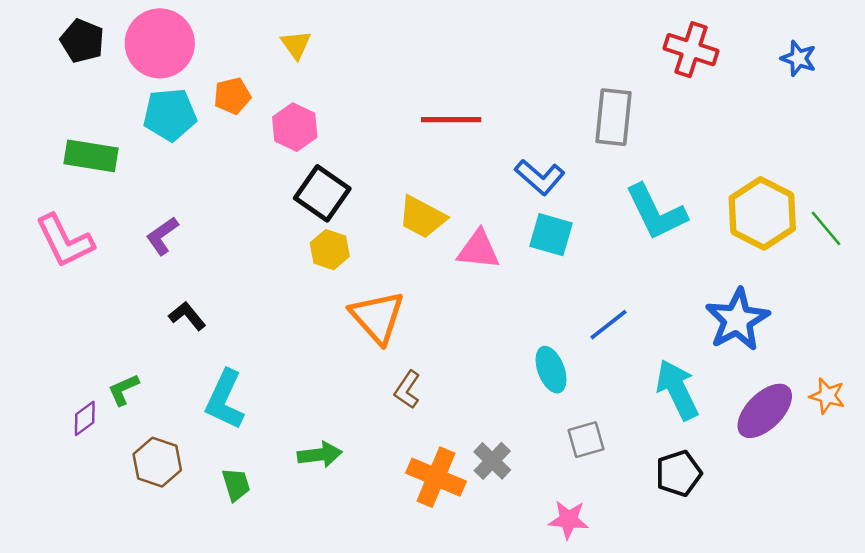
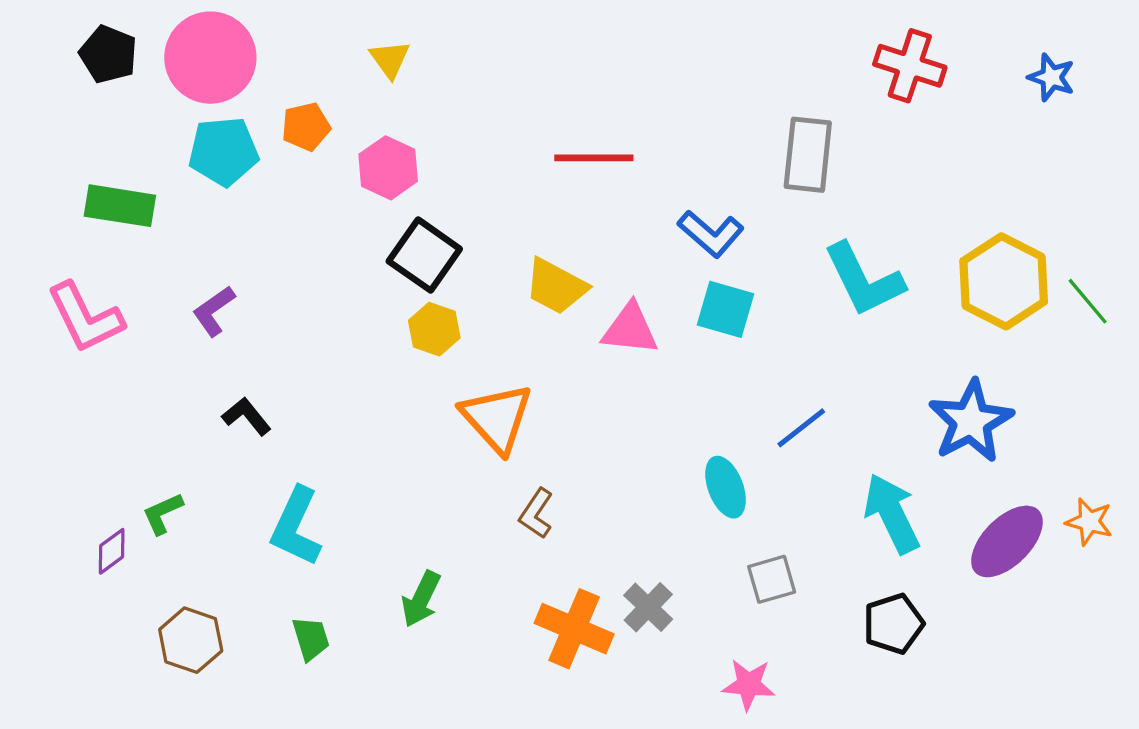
green arrow: (320, 455) -> (421, 599), turned 123
brown hexagon: (157, 462) -> (191, 640), moved

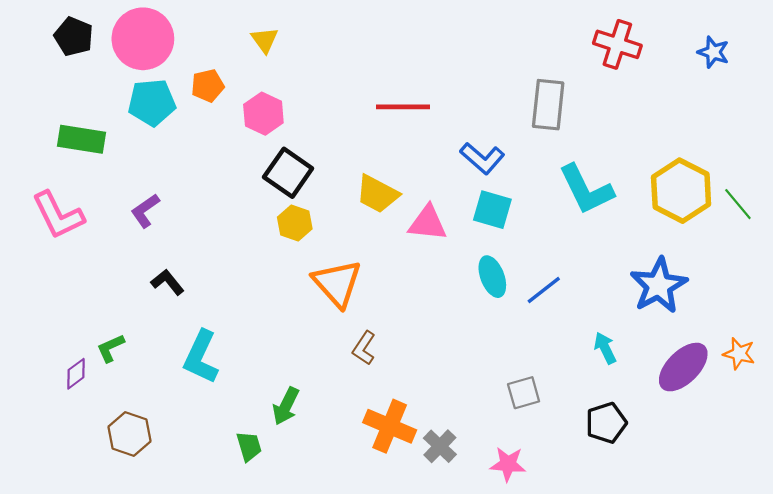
cyan ellipse: (726, 487) -> (492, 277), moved
cyan arrow: (892, 513) -> (605, 348), size x0.6
gray cross: (648, 607) -> (440, 446), moved
green trapezoid: (311, 639) -> (249, 446), moved

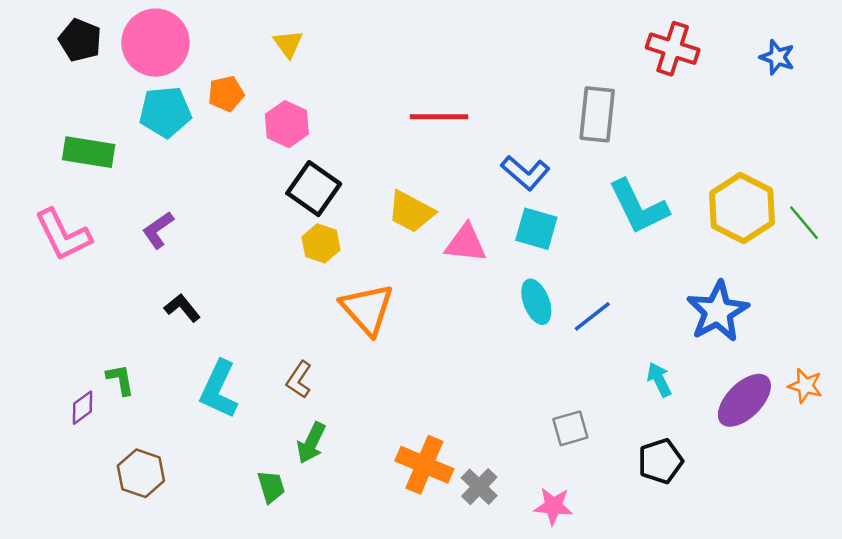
green L-shape: (111, 348) -> (120, 380), turned 104
brown L-shape: (364, 348) -> (299, 380), moved

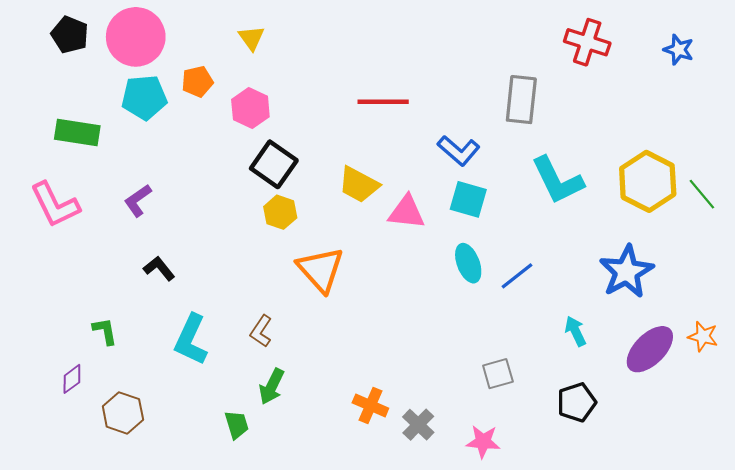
purple diamond: (83, 408) -> (72, 379), moved
orange cross: (424, 465) -> (370, 405), size x0.7

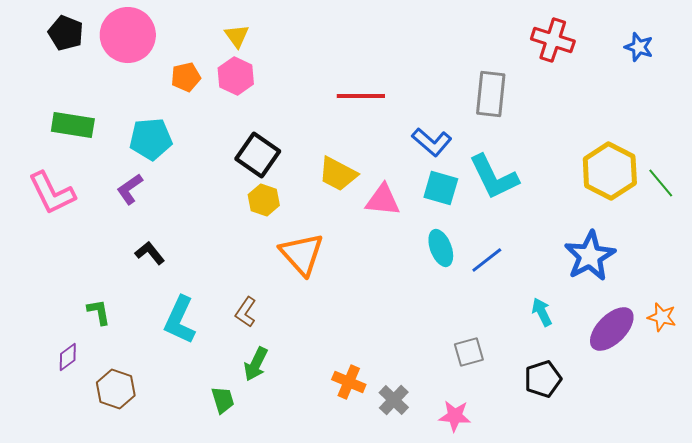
cyan pentagon: (144, 97) -> (151, 139), moved
pink hexagon: (250, 108) -> (236, 76), moved
cyan L-shape: (557, 180) -> (494, 177), moved

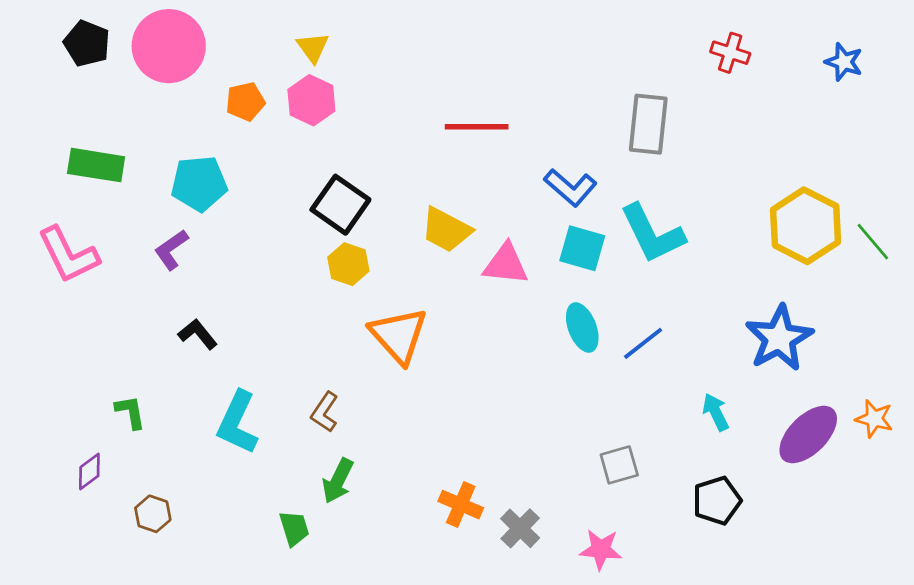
red cross: (553, 40) -> (730, 53), size x0.7
brown hexagon: (116, 389) -> (153, 514), size x0.7

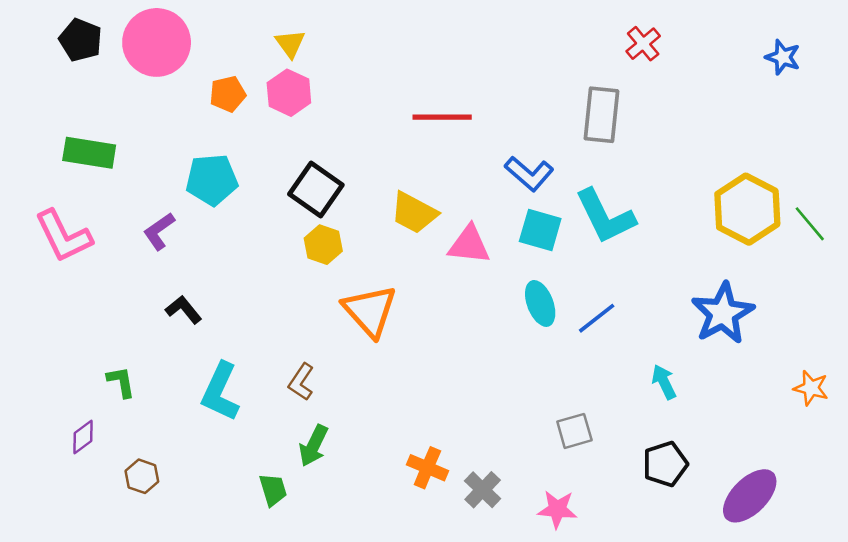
red cross: (730, 53) -> (643, 44), moved, turned 32
cyan pentagon: (199, 184) -> (212, 180), moved
purple ellipse: (808, 435) -> (750, 496), moved

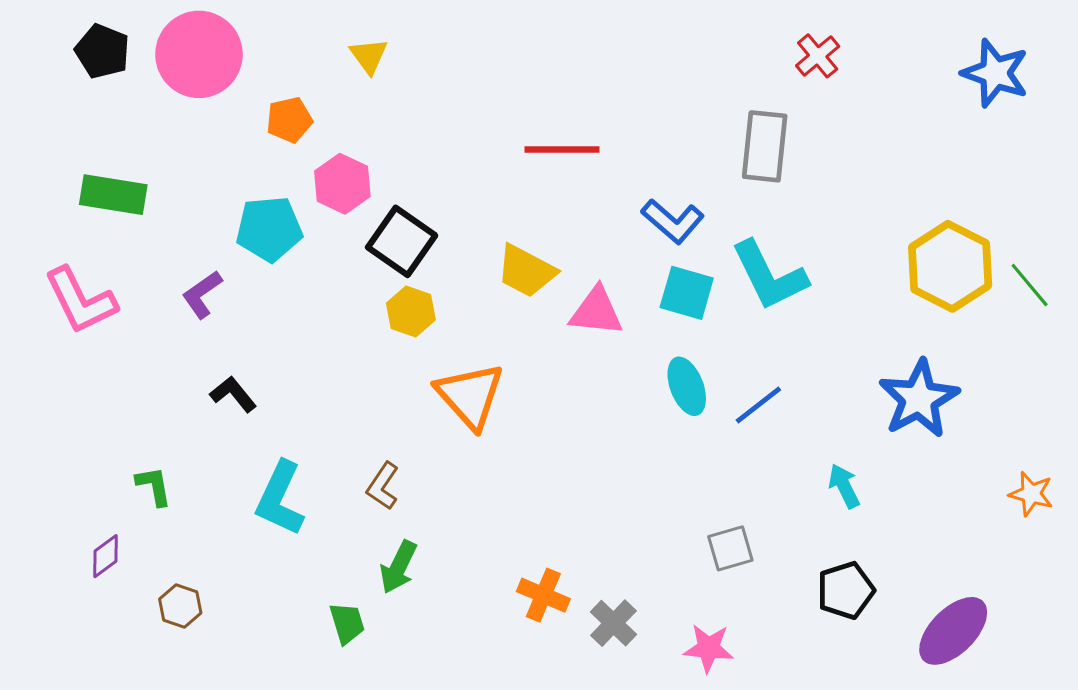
blue star: (783, 57) -> (995, 73), size x1.5
pink hexagon: (289, 93) -> (342, 184), moved

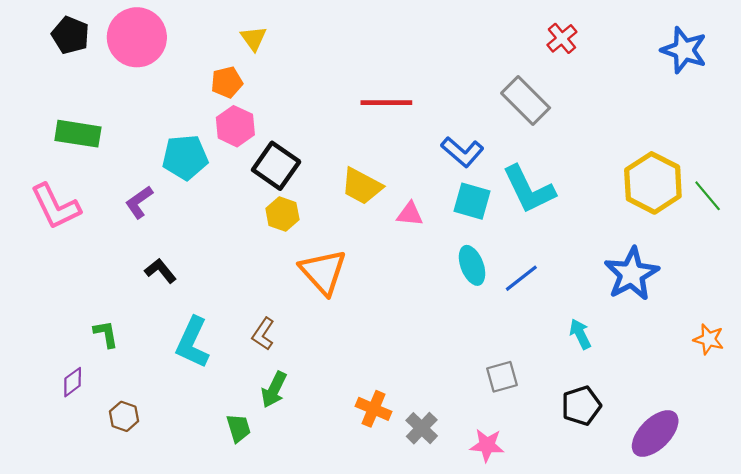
orange pentagon: (289, 120) -> (227, 82), moved
gray rectangle: (765, 146) -> (526, 100), turned -51
pink triangle: (596, 311) -> (410, 214), size x0.7

